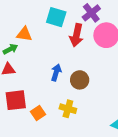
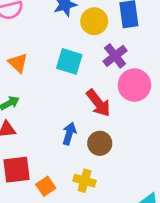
orange triangle: (24, 34) -> (18, 63), moved, turned 35
red arrow: (76, 35) -> (98, 103), moved, turned -50

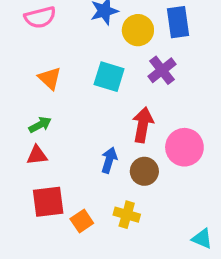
pink circle: (134, 85) -> (184, 147), moved
red arrow: (98, 103) -> (143, 125), turned -132

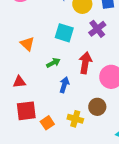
orange triangle: (50, 78) -> (27, 44), moved
green arrow: (40, 125) -> (53, 63), moved
brown circle: (144, 171) -> (97, 107), moved

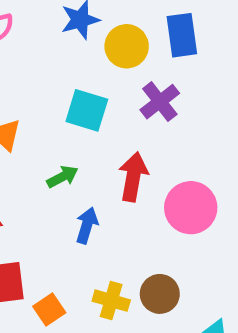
brown circle: (97, 107) -> (160, 294), moved

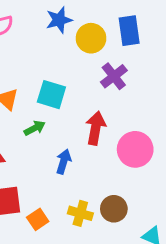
cyan square: (87, 110) -> (51, 95), moved
green arrow: (62, 177) -> (35, 128), moved

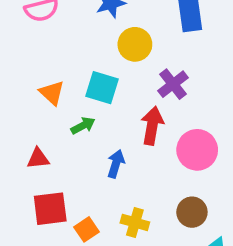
yellow circle: (91, 38) -> (135, 44), moved
purple cross: (114, 76) -> (173, 84), moved
brown circle: (114, 209) -> (192, 212), moved

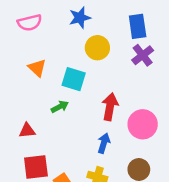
purple cross: (173, 84) -> (143, 55), moved
orange triangle: (52, 93) -> (37, 68), moved
blue arrow: (116, 164) -> (104, 143), moved

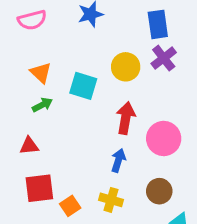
yellow circle: (97, 48) -> (126, 67), moved
green arrow: (60, 107) -> (42, 105), moved

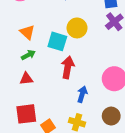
yellow circle: (126, 67) -> (77, 28), moved
red arrow: (126, 118) -> (68, 67), moved
red triangle: (29, 146) -> (26, 79), moved

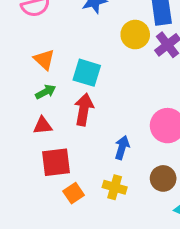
yellow circle: (77, 28) -> (135, 35), moved
red arrow: (68, 67) -> (84, 109), moved
red square: (26, 114) -> (56, 162), moved

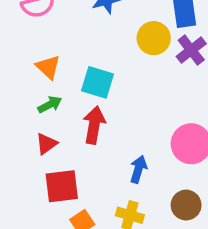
red triangle: (43, 126) -> (46, 144), turned -30

